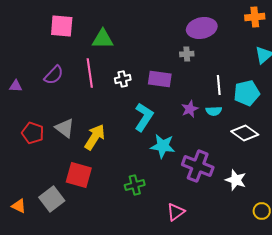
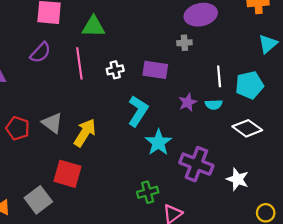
purple semicircle: (54, 75) -> (40, 53), moved
cyan star: (163, 146) -> (158, 142), turned 30
green cross: (135, 185) -> (148, 192), moved

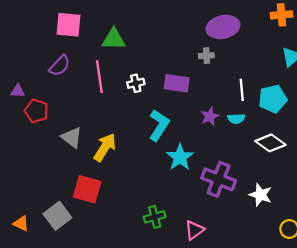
red pentagon: (18, 128) -> (36, 111), moved
green cross: (148, 192) -> (155, 217), moved

